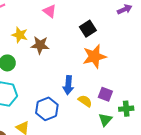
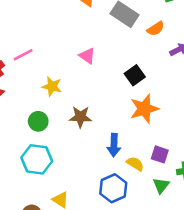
brown star: (40, 45) -> (80, 117), moved
blue hexagon: (47, 109) -> (113, 188), moved

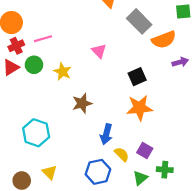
orange semicircle: (156, 29) -> (164, 40), size x1.5
brown star: (80, 117) -> (82, 103), turned -30
green circle: (38, 121) -> (34, 65), moved

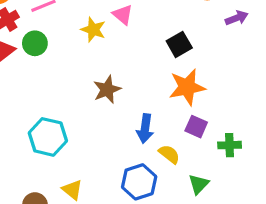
yellow star: (63, 72) -> (93, 30), moved
purple square: (145, 151) -> (196, 127), moved
green cross: (165, 170) -> (230, 145), moved

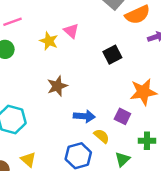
orange star: (187, 87) -> (143, 92), moved
blue arrow: (145, 129) -> (84, 116), turned -96
green cross: (230, 145) -> (147, 141), moved

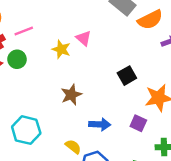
black square: (112, 55) -> (127, 76), moved
yellow semicircle: (102, 136) -> (73, 147), moved

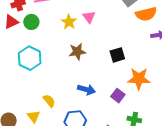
brown star: (71, 95) -> (77, 52), moved
cyan hexagon: (26, 130) -> (30, 58), moved
yellow semicircle: (73, 147) -> (49, 101), moved

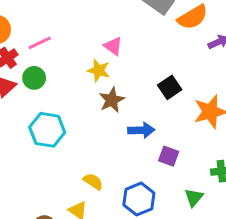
yellow star: (69, 22) -> (99, 70), moved
blue arrow: (86, 90) -> (141, 130), moved
purple square: (118, 96) -> (169, 156), moved

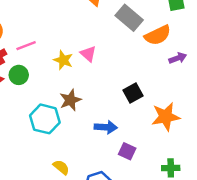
yellow star: (99, 70) -> (63, 60), moved
brown star: (112, 100) -> (70, 100), moved
cyan hexagon: (47, 130) -> (45, 119), moved

